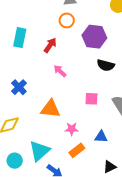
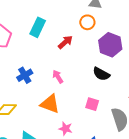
black semicircle: (106, 65) -> (101, 74), moved
pink arrow: (60, 71) -> (58, 77), moved

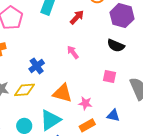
blue cross: (25, 75) -> (37, 66), moved
orange triangle: (50, 104) -> (62, 93), moved

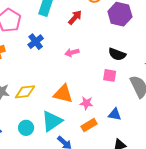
black semicircle: (116, 46) -> (117, 54), moved
pink arrow: (73, 52) -> (72, 53), turned -64
blue cross: (37, 66) -> (36, 42), moved

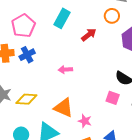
blue cross: (36, 42) -> (27, 55), moved
pink arrow: (72, 53) -> (65, 70), moved

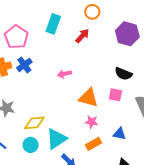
orange circle: (112, 16) -> (92, 12), moved
yellow diamond: (26, 99) -> (34, 123), moved
orange triangle: (64, 108) -> (88, 98), moved

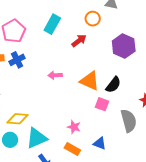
black semicircle: (123, 74) -> (113, 85), turned -84
orange triangle: (88, 98) -> (90, 81), moved
orange rectangle: (94, 144) -> (72, 149), turned 49

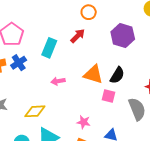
cyan rectangle: (52, 24) -> (49, 48), moved
pink arrow: (55, 75) -> (58, 81), moved
yellow diamond: (18, 119) -> (35, 111), moved

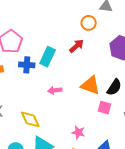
blue cross: (19, 63) -> (27, 65), moved, turned 35
yellow diamond: (35, 111) -> (30, 119), turned 65

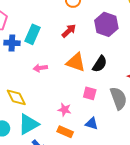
red arrow: (77, 46) -> (69, 31), moved
pink square: (105, 108) -> (90, 93), moved

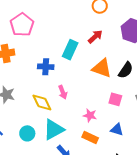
cyan rectangle: (33, 34) -> (70, 50), moved
blue cross: (12, 43) -> (46, 67), moved
pink arrow: (40, 68) -> (63, 92), moved, turned -104

